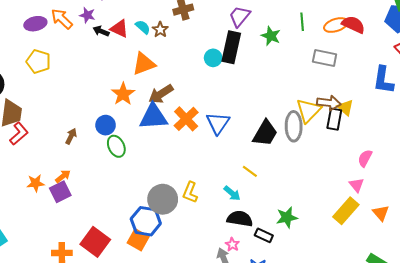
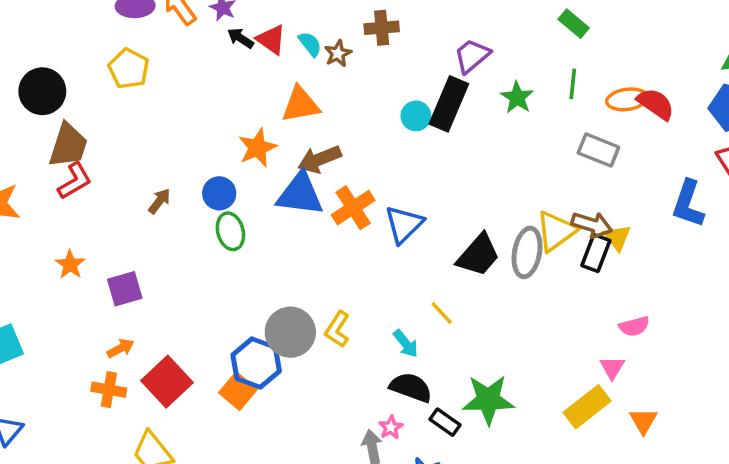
pink semicircle: (365, 158) -> (634, 326), turned -144
orange arrow: (63, 176) -> (121, 348), moved
orange star: (35, 183) -> (70, 265), moved, turned 30
green star: (287, 217) -> (488, 400), size x1.4

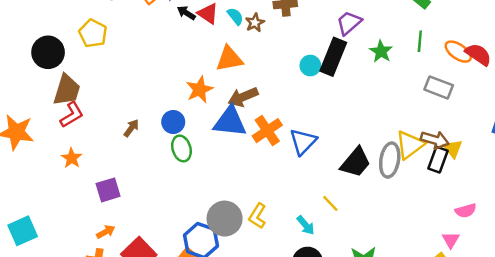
yellow pentagon: (129, 69) -> (93, 33), moved
orange ellipse: (627, 99) -> (458, 52), turned 44
orange star: (70, 265) -> (72, 158), moved

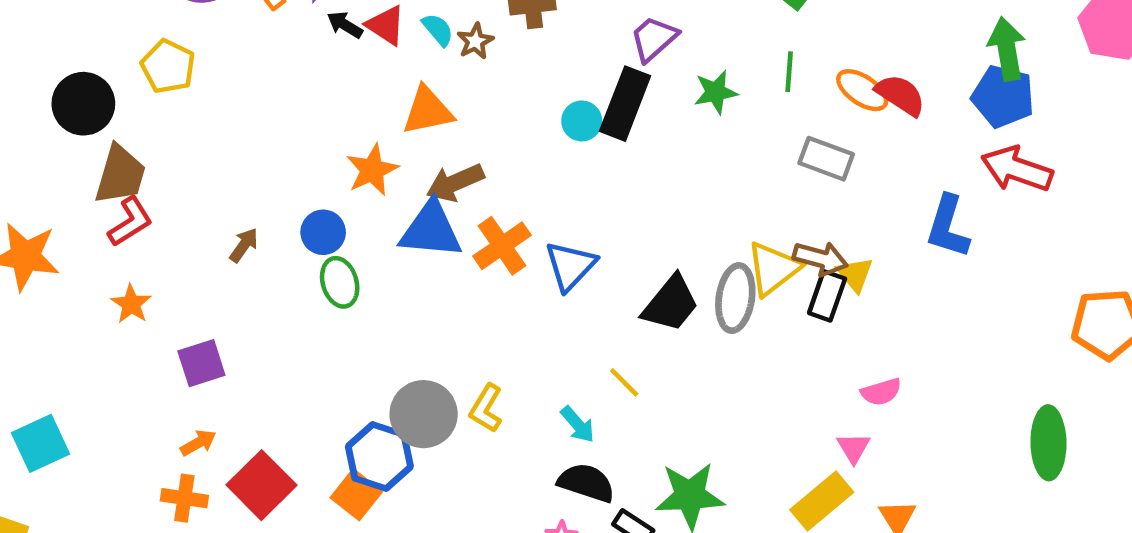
green star: (381, 51) -> (716, 92), turned 30

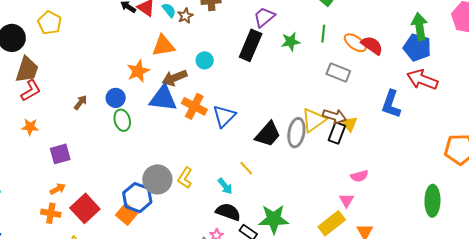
cyan circle: (582, 121) -> (205, 60), moved
orange cross: (502, 246) -> (194, 106), turned -30
orange star: (131, 304) -> (30, 127), turned -30

